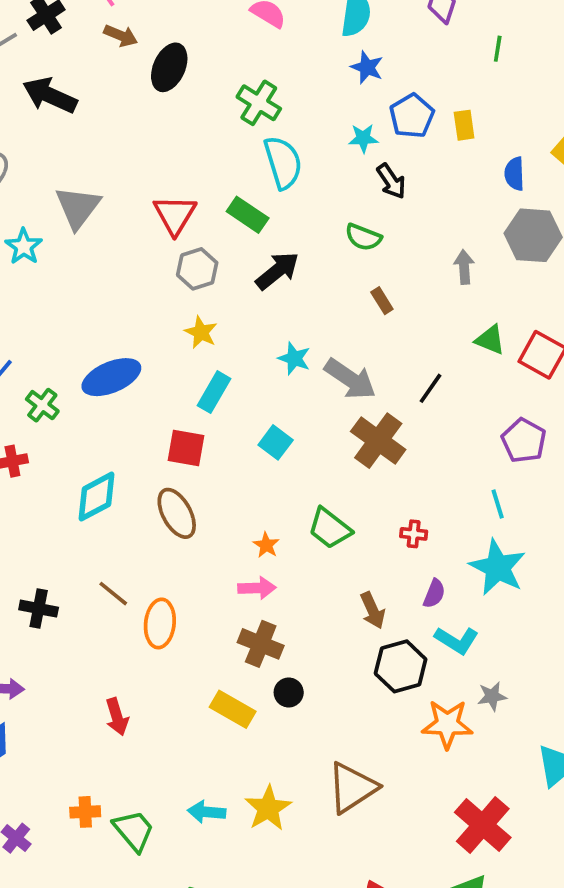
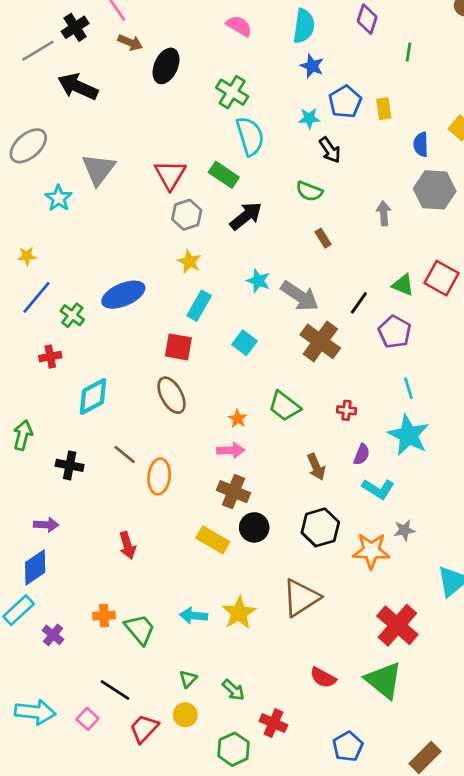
green triangle: (490, 340) -> (403, 285), moved
purple pentagon: (524, 441) -> (395, 332), moved
cyan diamond: (96, 497) -> (93, 397), moved
black hexagon: (401, 666) -> (320, 527), moved
black circle: (289, 692) -> (254, 527), size x1.4

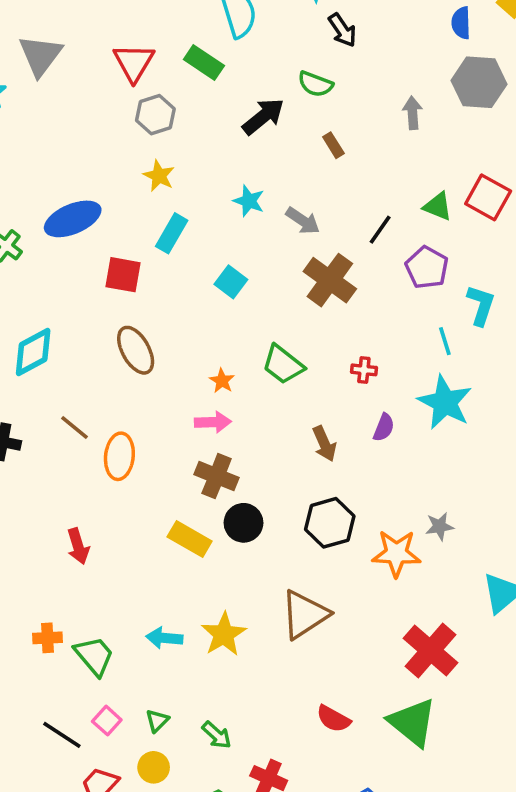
black arrow: (246, 216) -> (263, 116), moved
gray arrow: (300, 296) -> (303, 221), size x0.7
red square: (178, 347) -> (123, 275), moved
cyan L-shape: (378, 489) -> (481, 305), moved, turned -104
pink square: (87, 719) -> (107, 721), moved

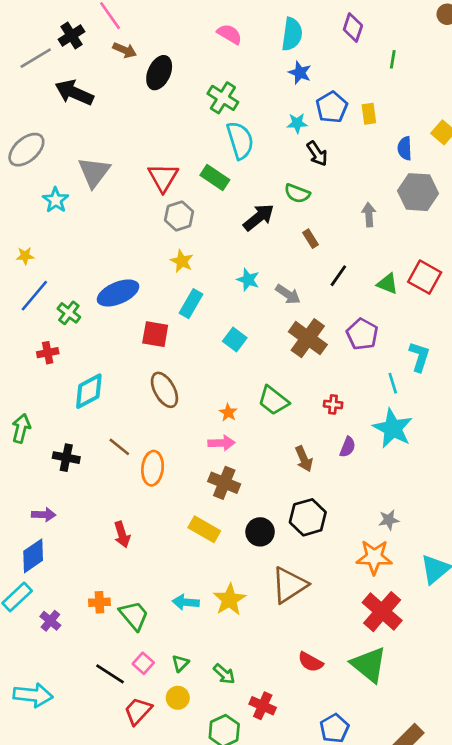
black line: (380, 230) -> (338, 276), moved
purple pentagon: (427, 267) -> (362, 334), moved
black circle: (243, 523) -> (260, 532), moved
orange star: (396, 553) -> (374, 557), moved

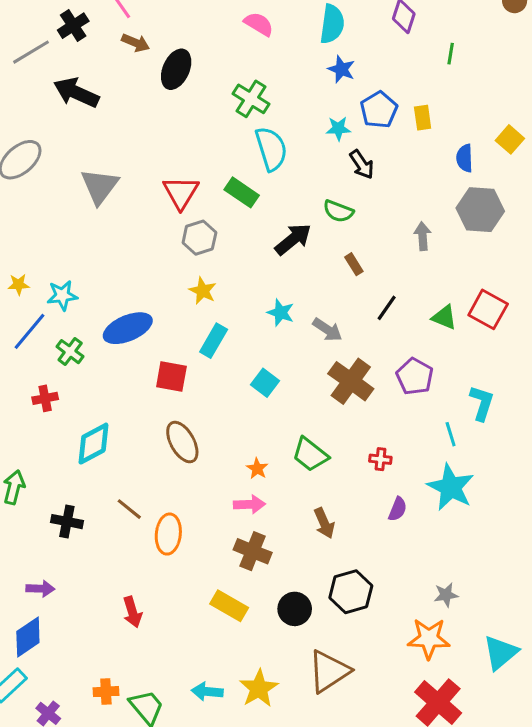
cyan star: (56, 200) -> (62, 295), moved, turned 30
brown arrow: (304, 459) -> (324, 523), moved

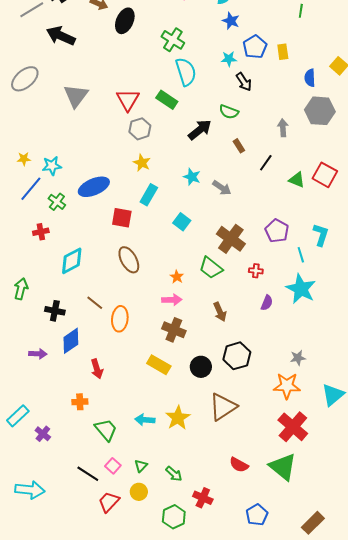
black line: (387, 308) -> (266, 163), moved
purple pentagon: (415, 377) -> (277, 231), moved
brown cross: (351, 381) -> (231, 239), moved
blue diamond: (28, 637) -> (71, 341), moved
orange cross: (106, 692) -> (80, 402), moved

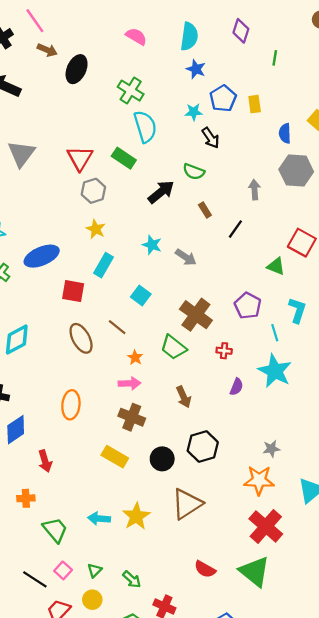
green triangle: (297, 180) -> (276, 266), moved
brown line: (95, 303) -> (117, 327), moved

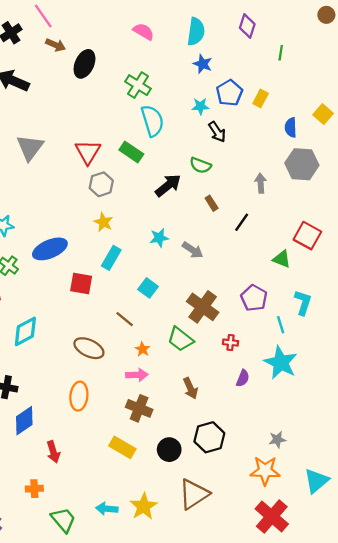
yellow rectangle: (255, 104) -> (261, 98), turned 36
cyan star: (152, 245) -> (159, 238), turned -30
brown ellipse: (81, 338) -> (89, 348), moved, turned -36

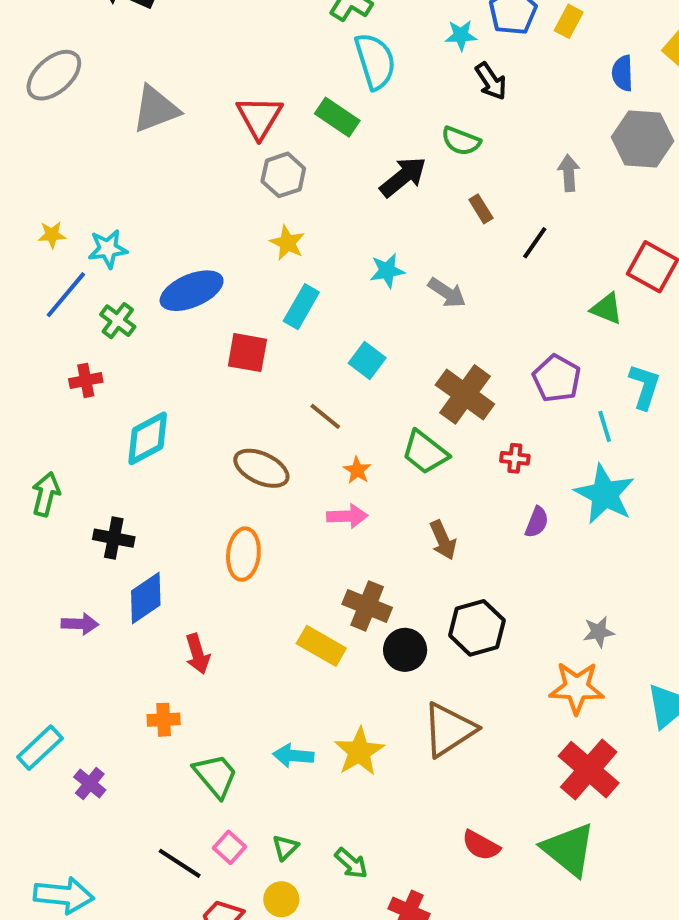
gray triangle: (30, 148) -> (156, 109), turned 32
brown cross: (139, 408) -> (367, 606), moved

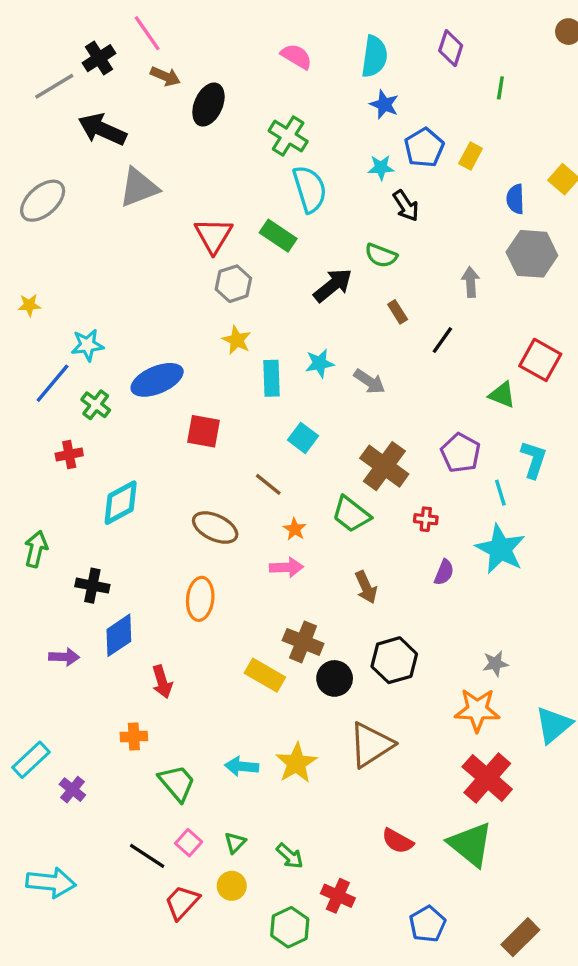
gray triangle: (156, 109) -> (139, 187), moved
yellow star: (52, 235) -> (29, 305), moved
cyan rectangle: (301, 307) -> (272, 378), moved, turned -32

